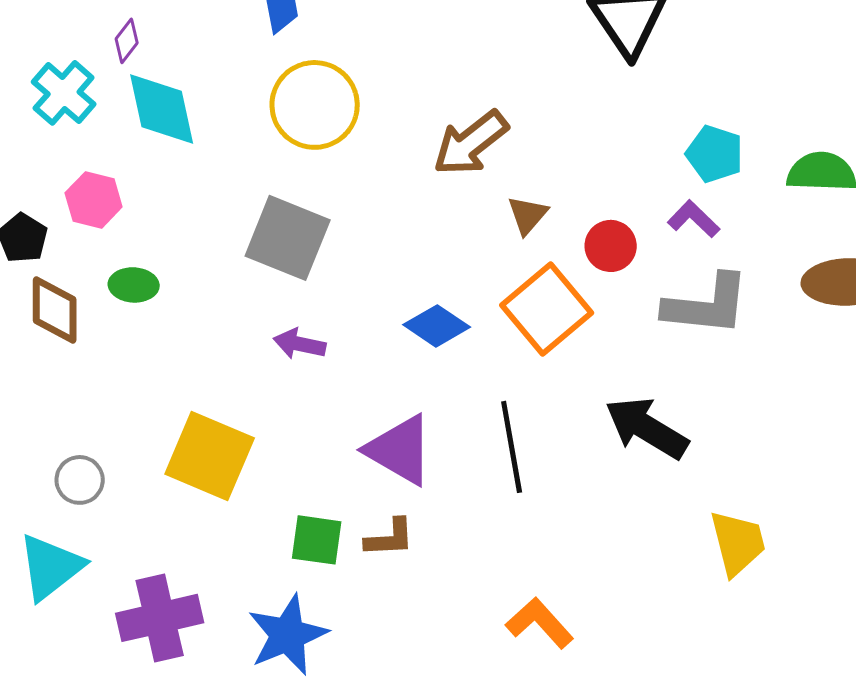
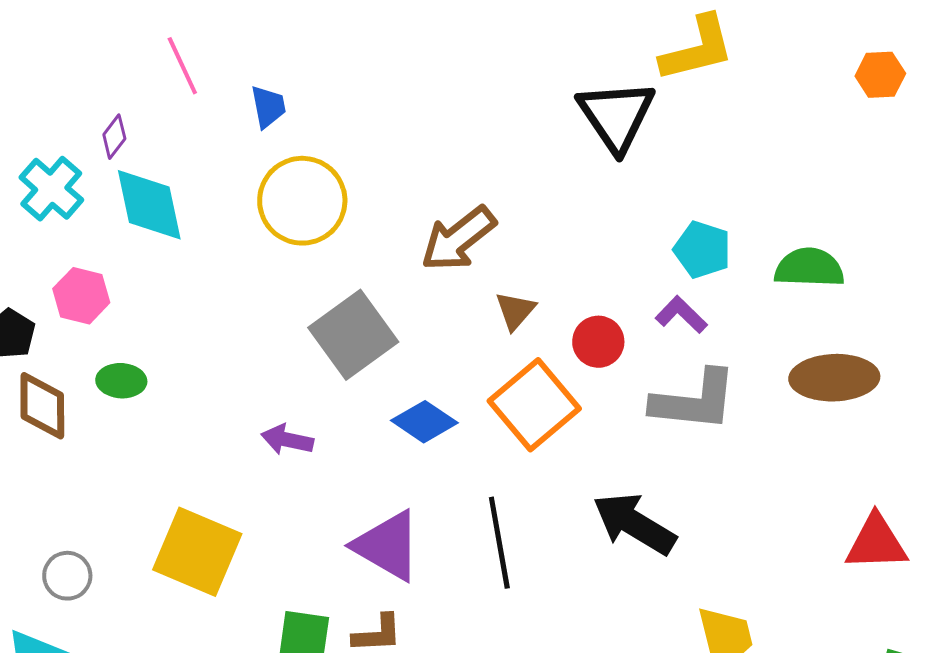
gray square: (288, 238) -> (353, 335), moved, turned 32

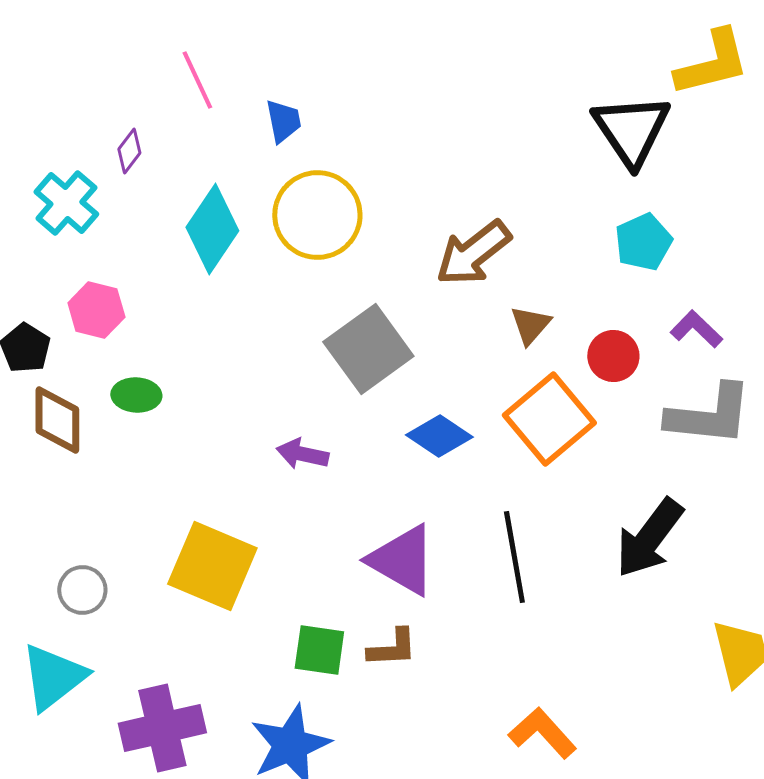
cyan diamond: (149, 205) -> (212, 229), moved, turned 46
cyan pentagon: (702, 250) -> (643, 242), moved, turned 30
black arrow: (634, 524) -> (649, 538), turned -84

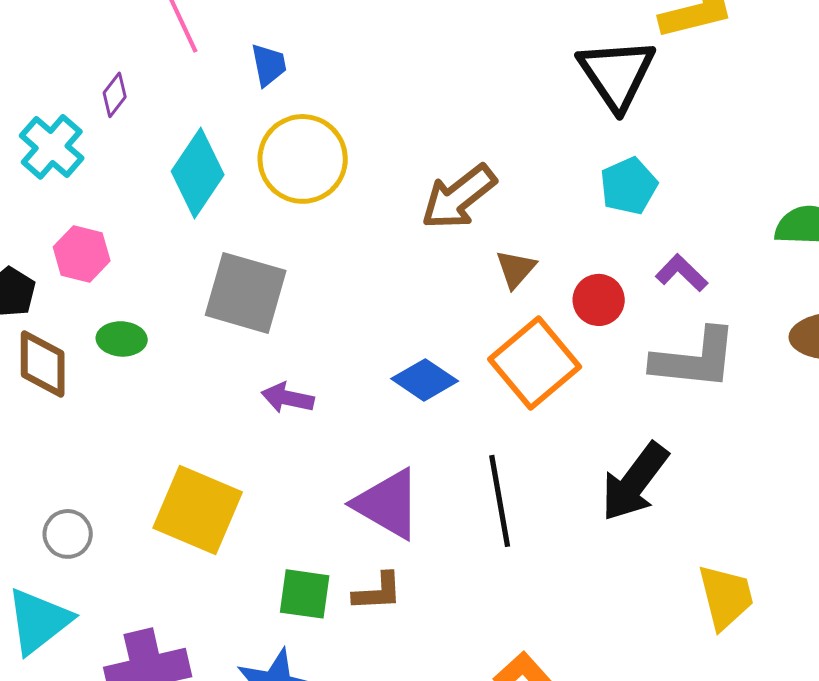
gray square: (368, 349) -> (246, 293), moved, turned -38

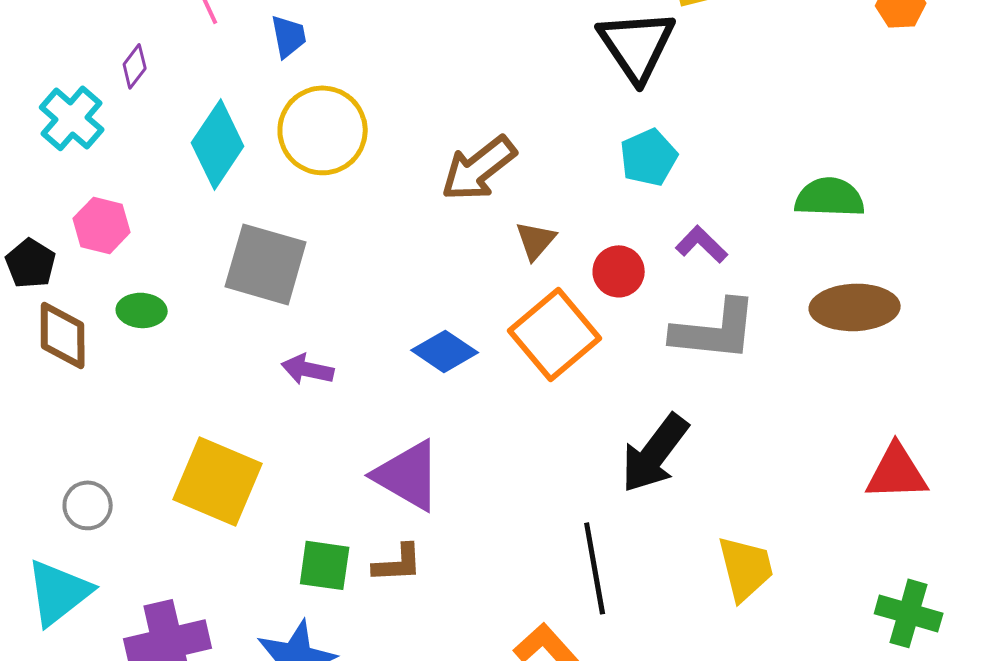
black line: (500, 501) -> (595, 568), moved

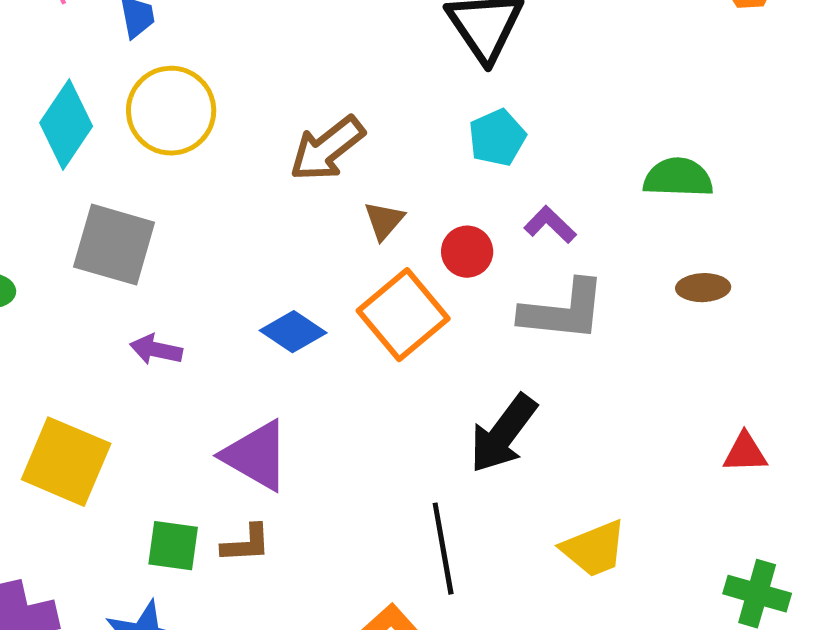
brown ellipse: (855, 307) -> (703, 288), size x0.6
red triangle: (897, 472) -> (745, 453), size x0.7
yellow trapezoid: (746, 568) -> (594, 549), turned 82

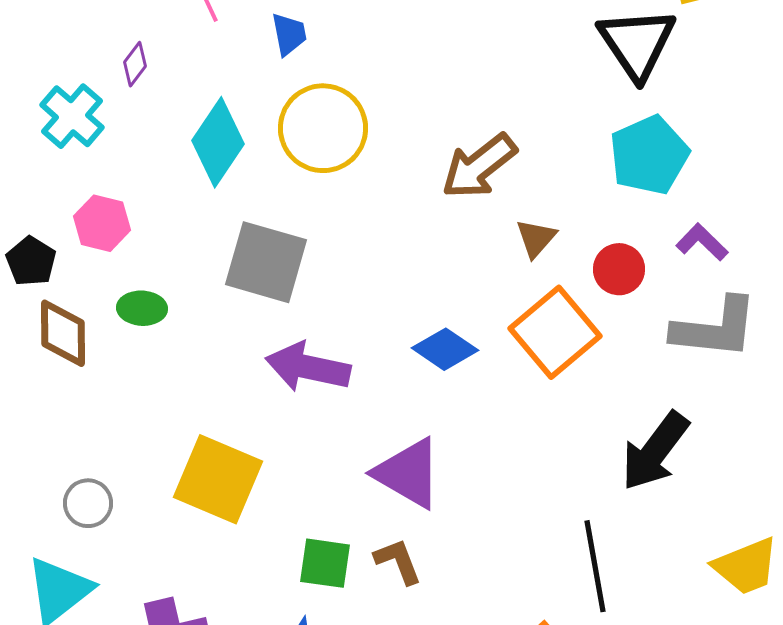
cyan pentagon: (497, 138) -> (649, 155), size x1.4
purple arrow: (156, 350) -> (308, 367), size x1.6
brown L-shape: (246, 544) -> (398, 561), turned -108

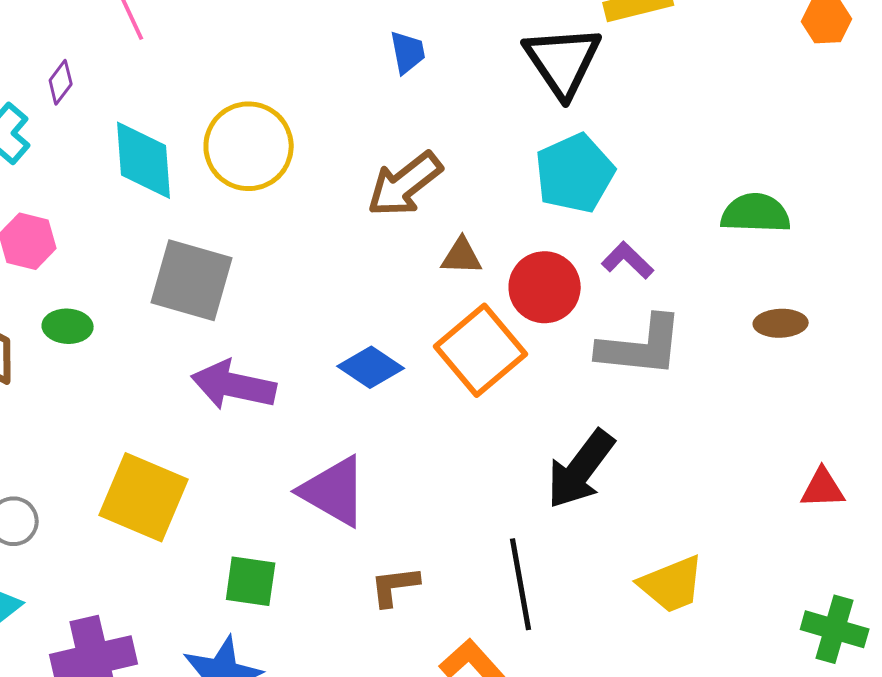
blue trapezoid: (289, 34) -> (408, 52), moved
cyan diamond: (218, 142) -> (144, 160), turned -38
brown triangle: (536, 238) -> (462, 256), turned 51
red circle: (619, 269) -> (545, 287), size x1.4
brown L-shape: (398, 561) -> (395, 586), moved, turned -76

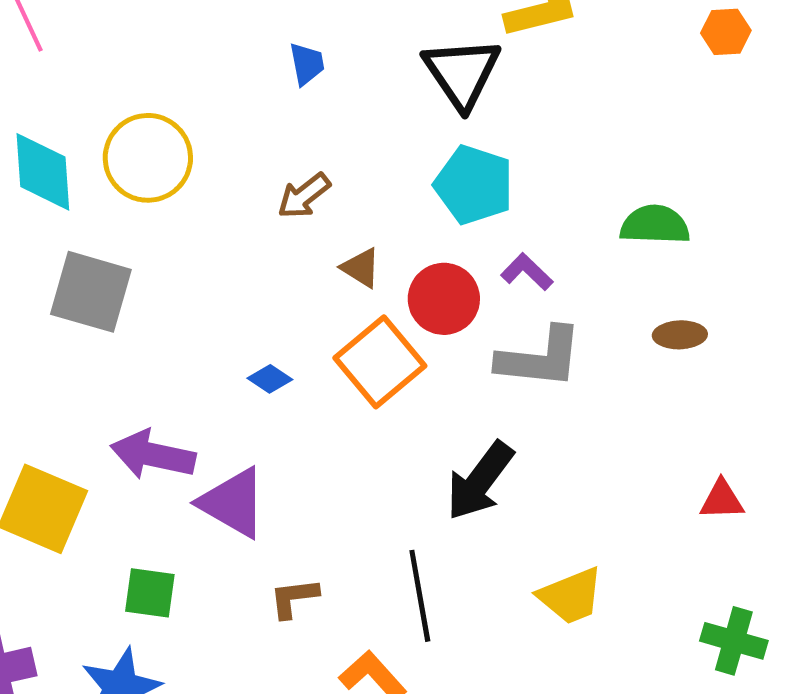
cyan pentagon: (575, 173) -> (474, 185), turned -30
brown arrow: (405, 184) -> (304, 196), size x0.7
brown triangle: (462, 256) -> (361, 268), turned 30
blue diamond: (371, 367) -> (270, 379), size x0.7
purple arrow: (234, 385) -> (153, 455), moved

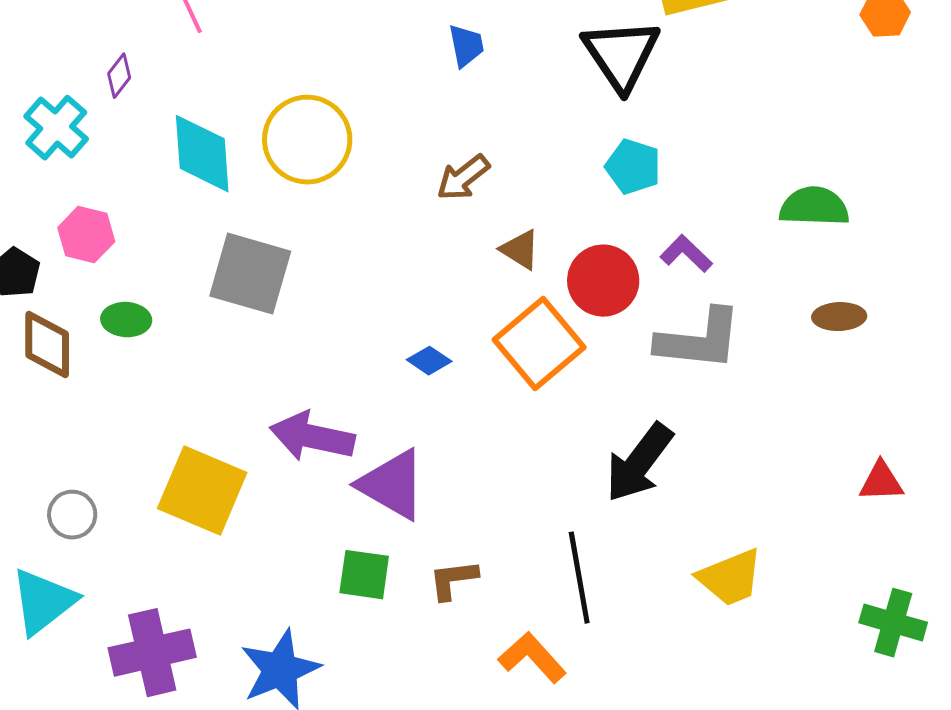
cyan pentagon: (474, 185) -> (633, 167), size x0.7
green square: (150, 593) -> (364, 575), moved

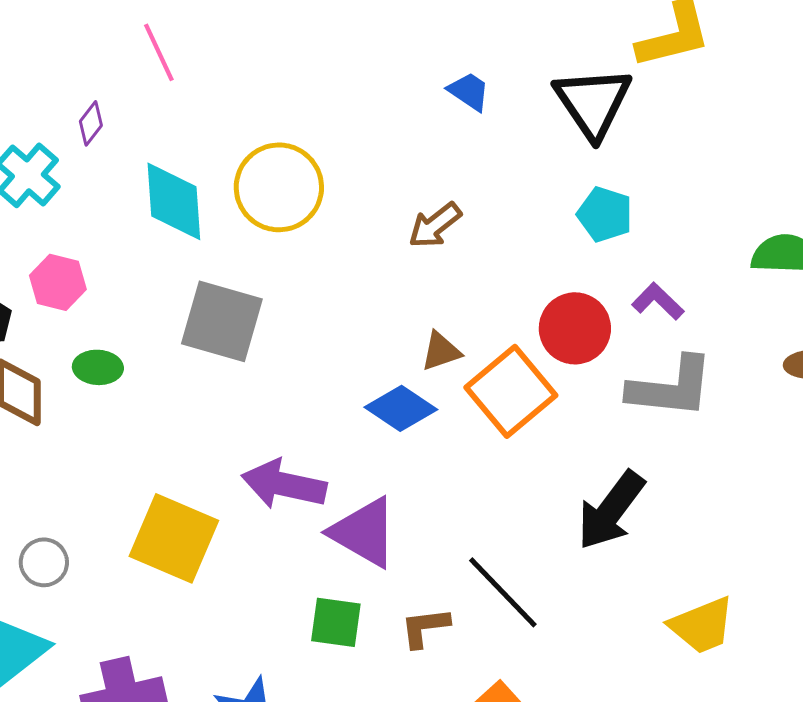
blue trapezoid: (466, 46) -> (469, 91), moved, turned -45
brown triangle: (520, 250) -> (441, 351), moved, turned -51
blue diamond: (429, 361) -> (401, 408), size x1.6
black line: (579, 578) -> (503, 592), moved, turned -34

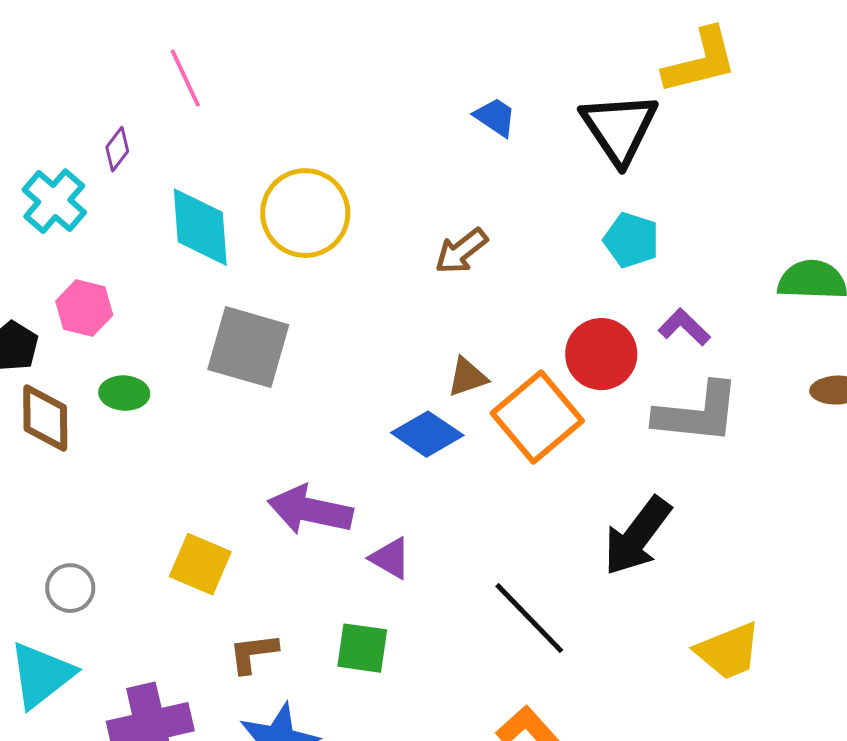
purple triangle: (364, 532) -> (390, 558), size x0.6
yellow square: (174, 538) -> (200, 564), size x0.7
brown L-shape: (425, 627) -> (253, 653), moved

